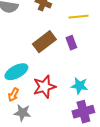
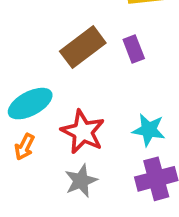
red star: (44, 87) -> (83, 132), turned -30
gray star: (22, 113) -> (81, 181), moved, turned -30

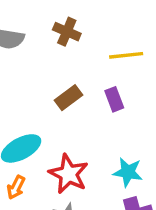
brown rectangle: (83, 47) -> (69, 98), size x0.7

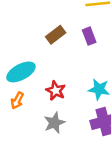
red star: (69, 174) -> (56, 91), size x0.7

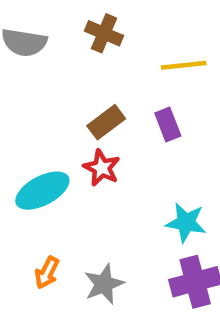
red star: (56, 91) -> (102, 168), moved
orange arrow: (17, 100) -> (47, 273), moved

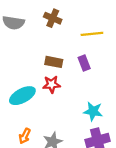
brown rectangle: (106, 122) -> (54, 62), turned 48
red star: (102, 168) -> (52, 84), turned -30

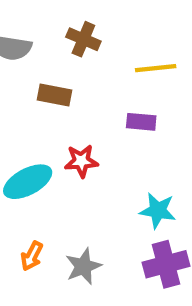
brown rectangle: (54, 62) -> (54, 95), moved
purple rectangle: (84, 63) -> (141, 122), turned -64

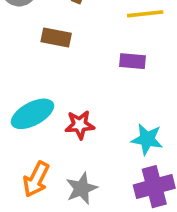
red star: (81, 161) -> (80, 125), moved
orange arrow: (32, 256) -> (36, 179), size x1.4

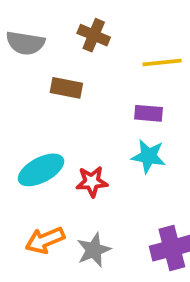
cyan star: (147, 139) -> (148, 156), moved
orange arrow: (36, 179) -> (45, 240), turned 40

